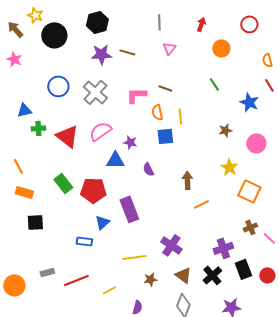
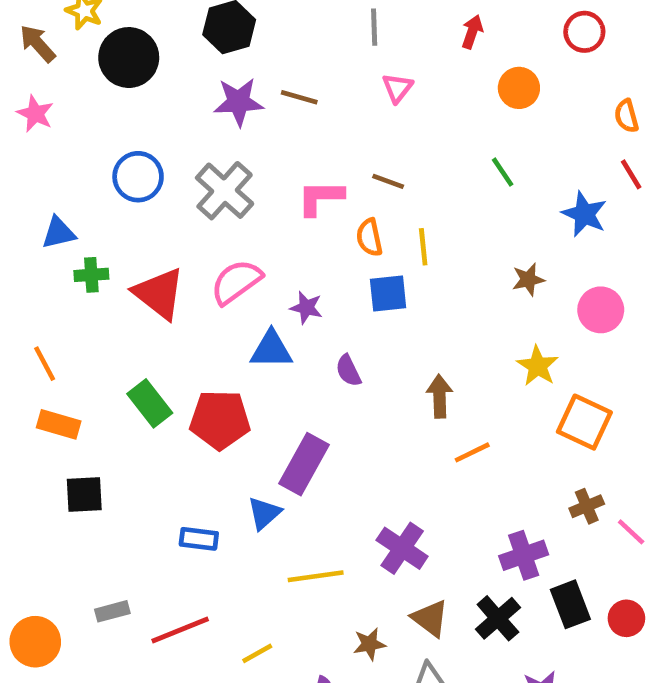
purple rectangle: (129, 209) -> (304, 464), turned 50
blue triangle: (102, 222) -> (264, 513), moved
brown star: (150, 279) -> (369, 644), moved

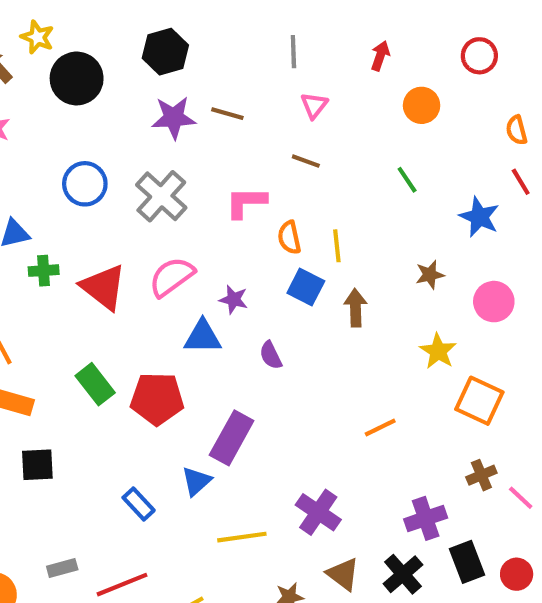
brown line: (388, 181) -> (306, 161), moved
blue square: (388, 294) -> (306, 287), turned 33
brown arrow: (439, 396) -> (355, 308), moved
blue rectangle: (199, 539) -> (139, 504), turned 40

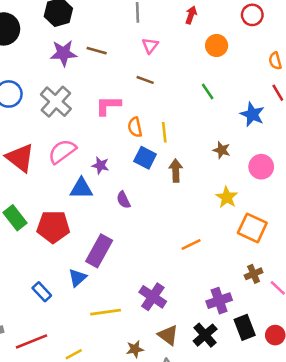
brown star: (430, 275) -> (222, 150), turned 30

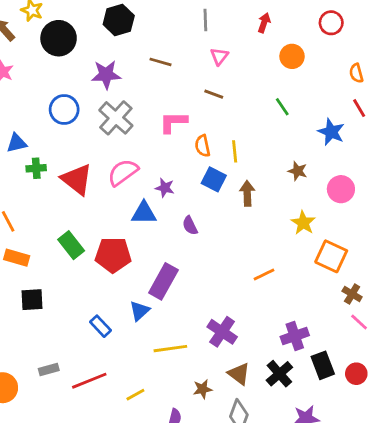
purple star: (63, 53) -> (106, 75), moved
brown cross: (254, 274) -> (352, 294), moved, turned -36

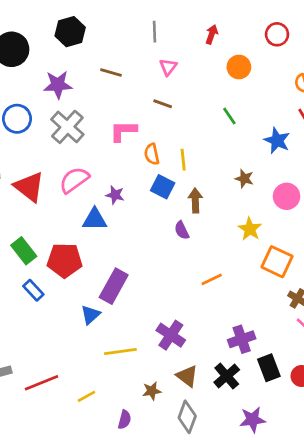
purple semicircle: (190, 226) -> (182, 230), moved
blue rectangle: (100, 326) -> (33, 290), moved

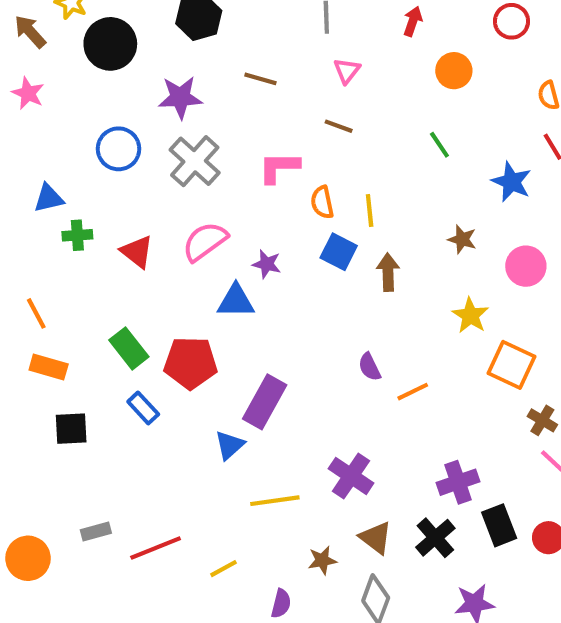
red triangle: (29, 187) -> (137, 252), size x0.7
purple semicircle: (182, 230) -> (370, 367), moved

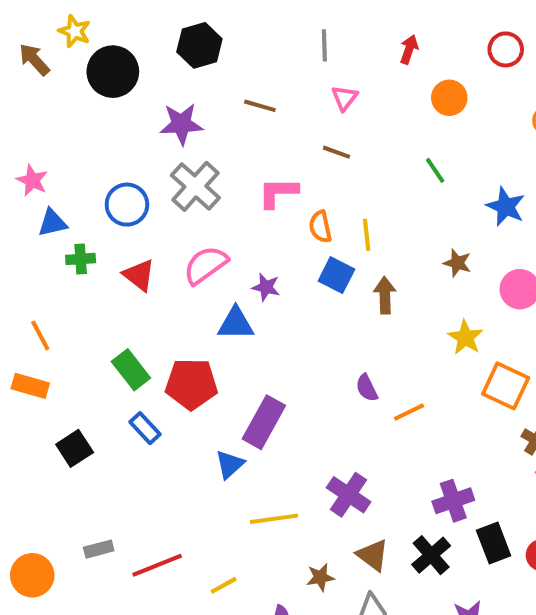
pink star: (28, 93) -> (32, 180), moved
blue circle: (119, 149) -> (127, 205), moved
orange rectangle: (49, 367) -> (30, 386), moved
black square: (71, 429) -> (75, 448), turned -30

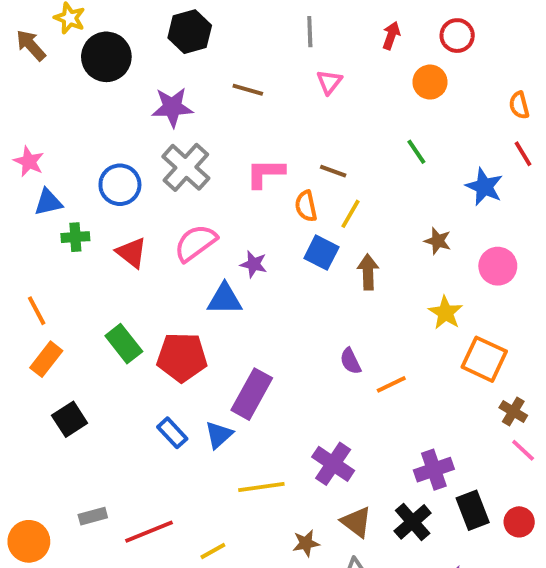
red circle: (506, 49) -> (457, 36), moved
brown line: (336, 152) -> (333, 171), moved
yellow line: (367, 235) -> (351, 214), turned 36
orange rectangle: (30, 386) -> (46, 359), moved, turned -68
blue rectangle: (145, 428) -> (172, 433), moved

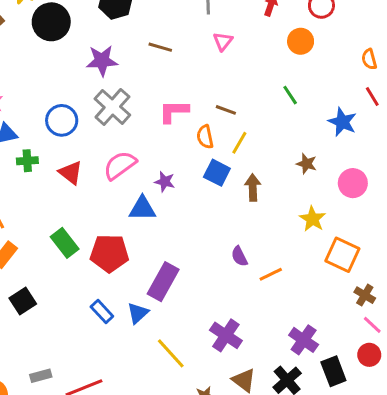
purple cross: (434, 470) -> (304, 340), turned -36
yellow line: (261, 487) -> (171, 353), turned 56
red circle: (519, 522) -> (369, 355), moved

